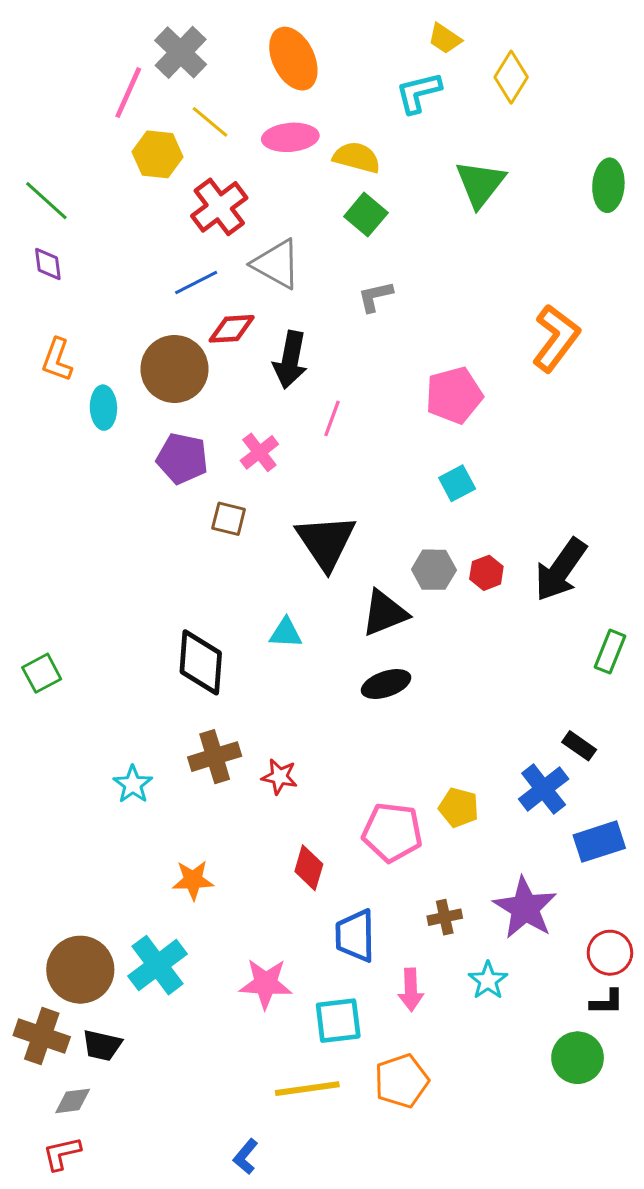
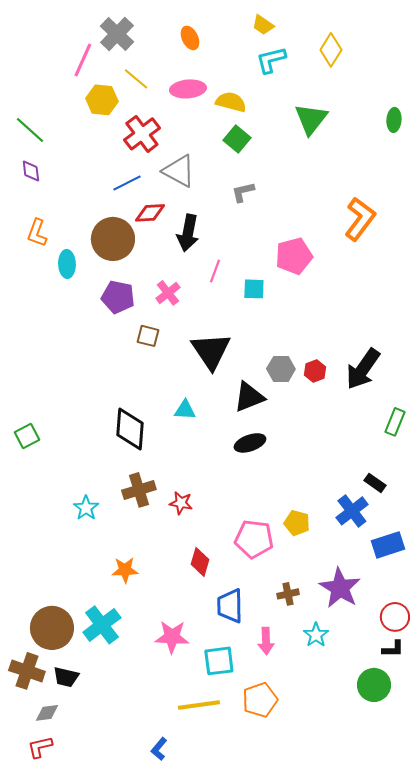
yellow trapezoid: (445, 39) -> (263, 25), moved
orange ellipse: (293, 59) -> (190, 38), size x0.6
green ellipse: (608, 185) -> (394, 120), size x0.7
cyan square: (457, 483) -> (254, 289), moved, turned 30

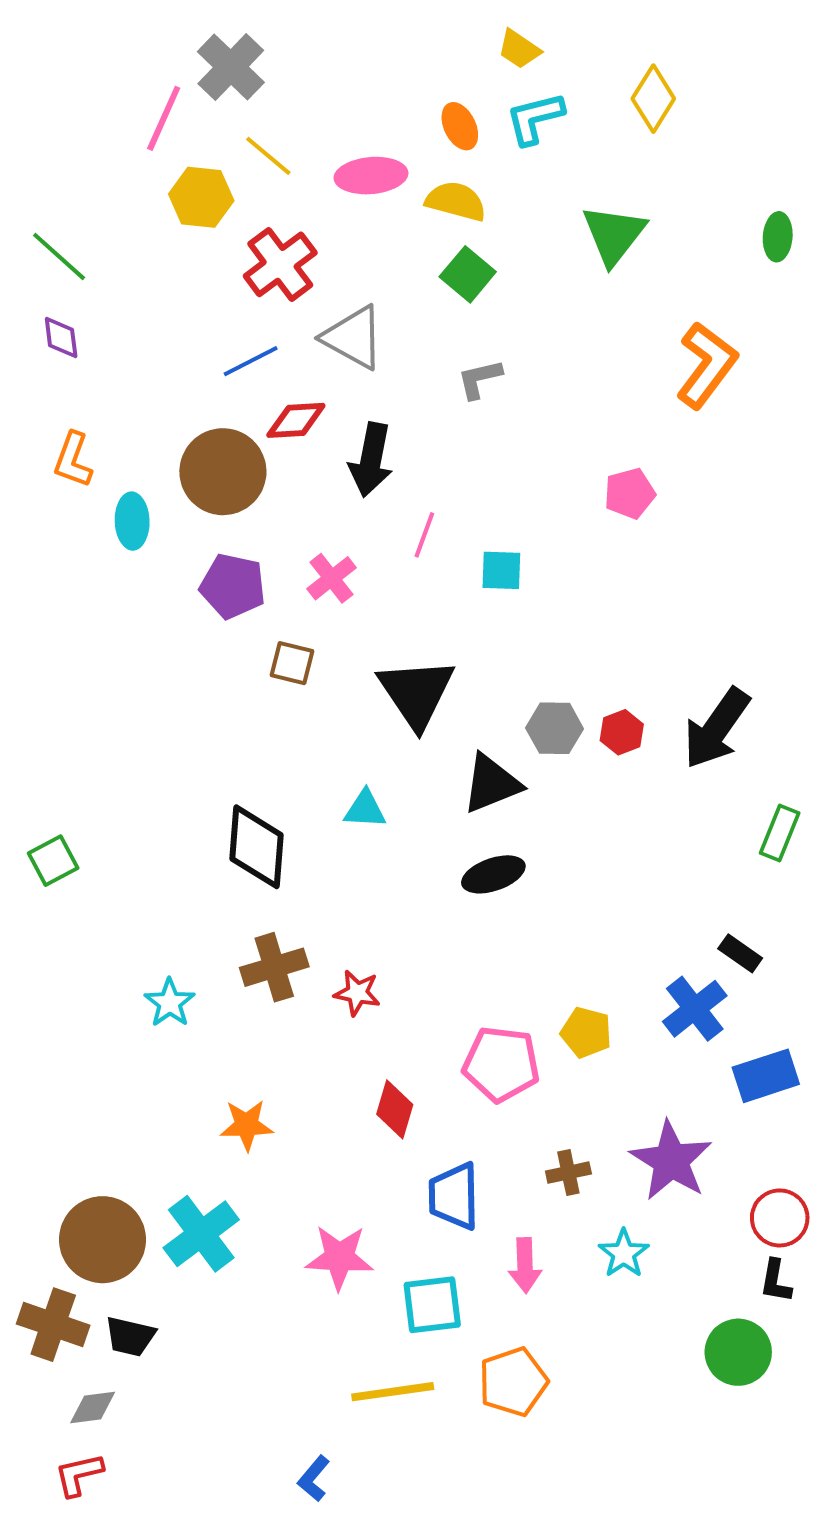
orange ellipse: (190, 38) -> (460, 126), moved
orange L-shape: (360, 219) -> (707, 365), moved
pink pentagon: (294, 256) -> (630, 493), moved, size x0.7
black L-shape: (393, 649) -> (776, 1281), turned 100

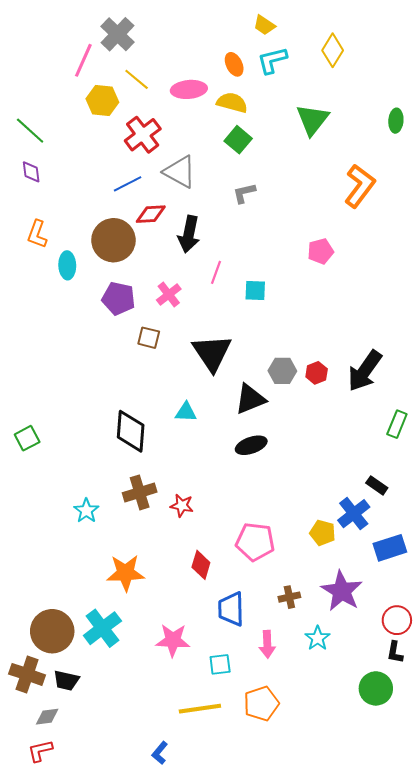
yellow pentagon: (586, 1032) -> (323, 533), moved
orange star: (247, 1125) -> (126, 573), size x1.4
cyan square: (432, 1305) -> (220, 664), size x0.7

